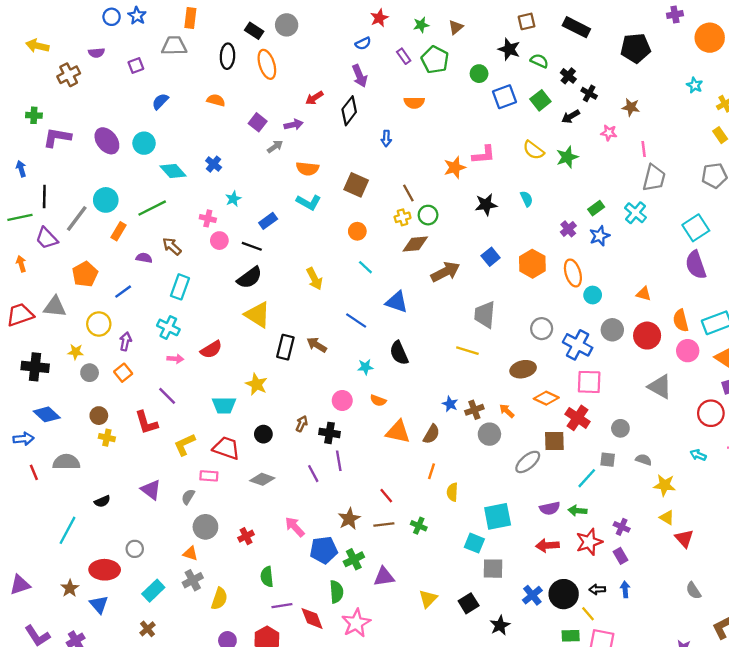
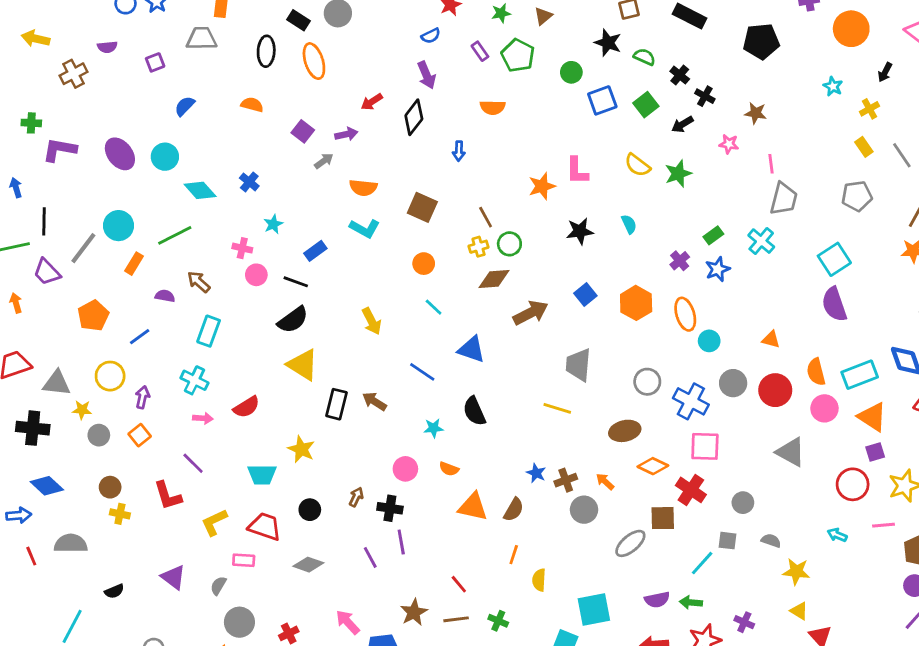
pink L-shape: (484, 155) -> (577, 171), turned 95
gray triangle: (55, 307) -> (57, 383), moved

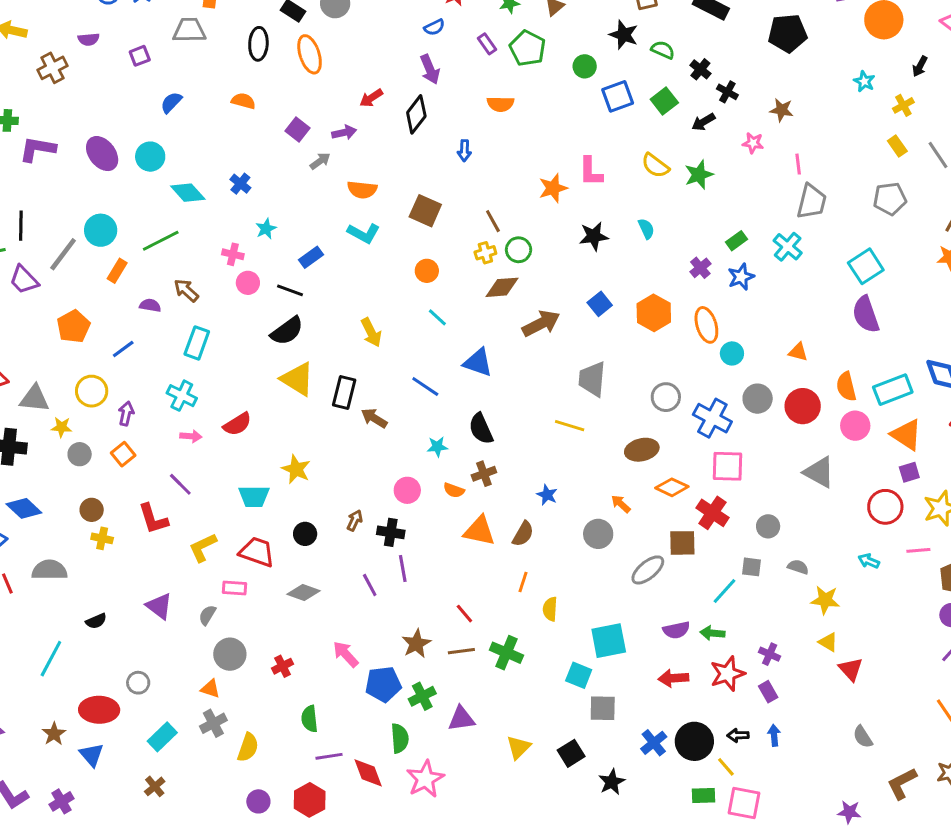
black rectangle: (336, 404) -> (344, 393), moved
brown cross: (566, 480) -> (484, 474), moved
green cross: (498, 621) -> (506, 653), size x1.5

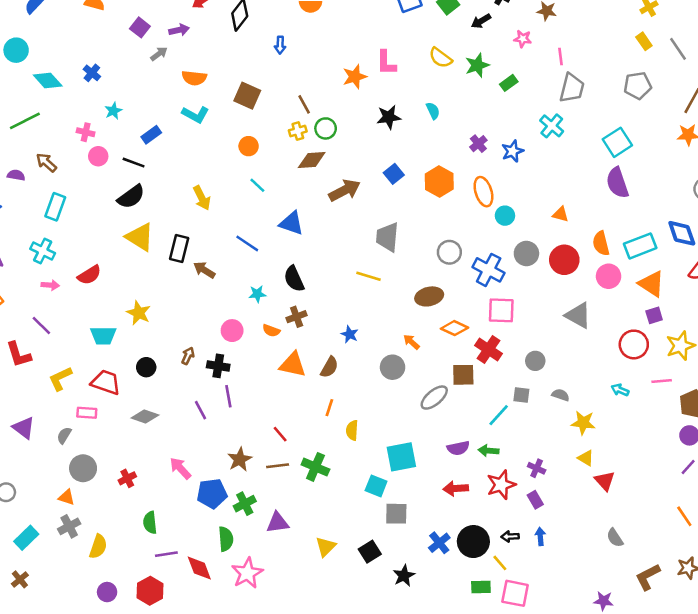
green rectangle: (736, 241) -> (509, 83), moved

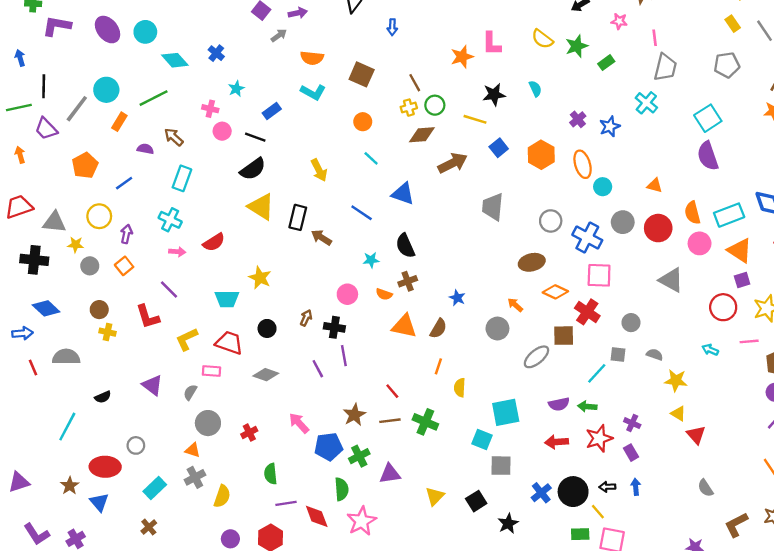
yellow line: (369, 276) -> (475, 119), moved

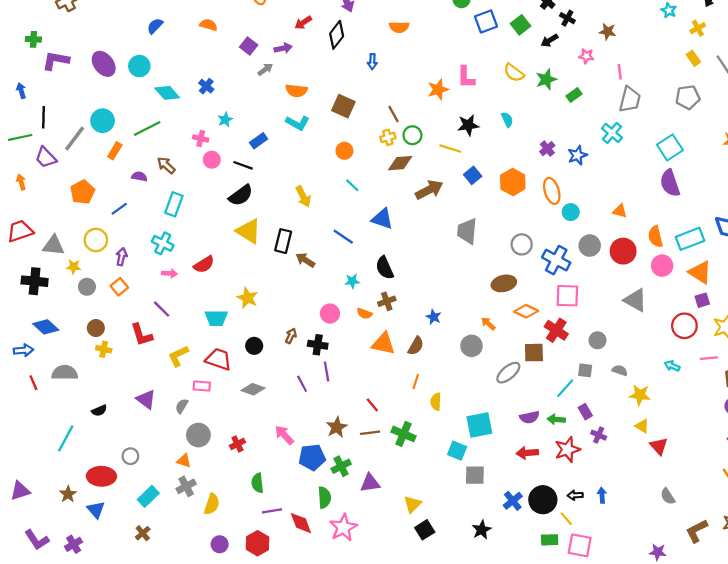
purple rectangle: (631, 453) -> (585, 412), moved
black square: (476, 501) -> (425, 530), moved

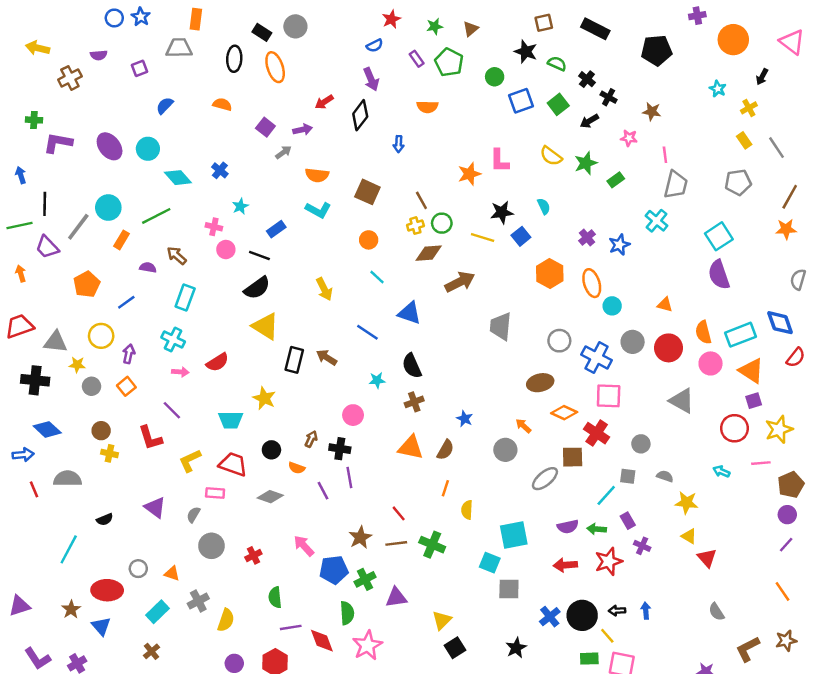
blue square: (473, 175) -> (521, 236), moved
black rectangle: (283, 241) -> (294, 360), moved
orange semicircle: (365, 314) -> (297, 468), moved
orange triangle: (184, 461) -> (172, 573), moved

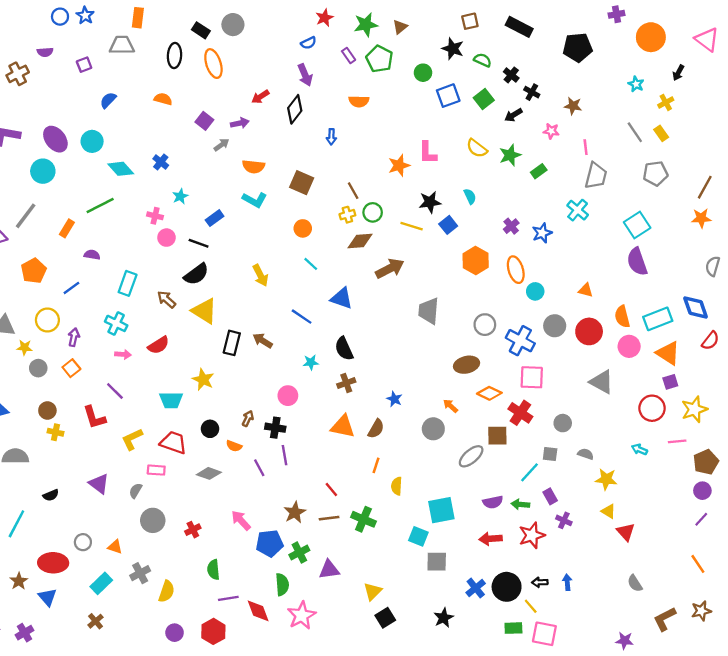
green star: (435, 26) -> (366, 25), size x1.5
gray line: (776, 148) -> (635, 132), moved
cyan circle: (108, 208) -> (43, 171), moved
brown arrow: (177, 256) -> (166, 299), moved

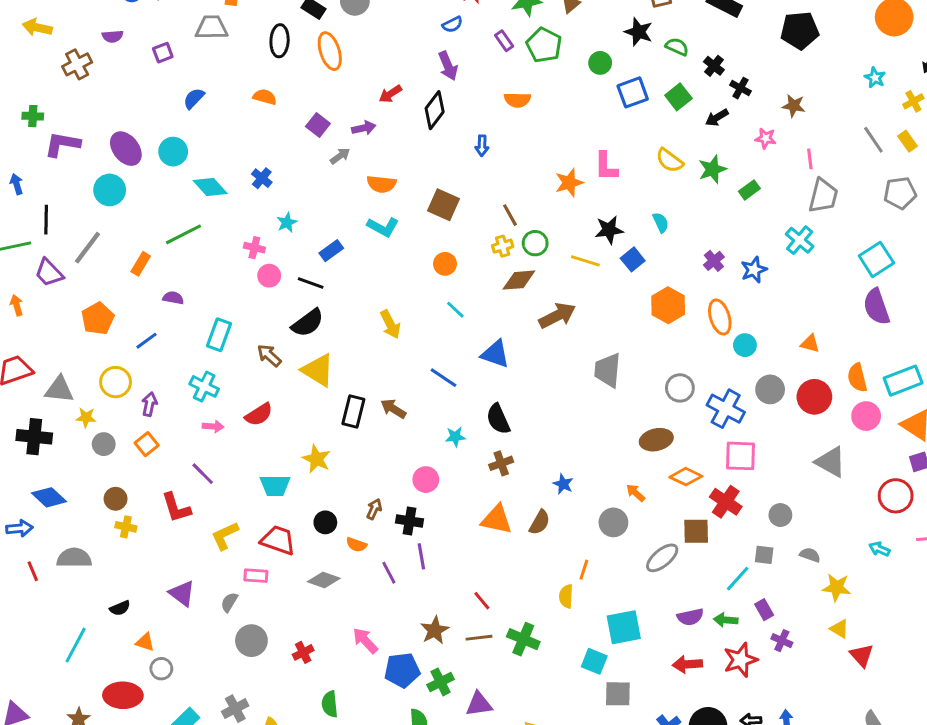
orange line: (376, 465) -> (584, 570), moved
orange triangle: (115, 547) -> (145, 642), moved

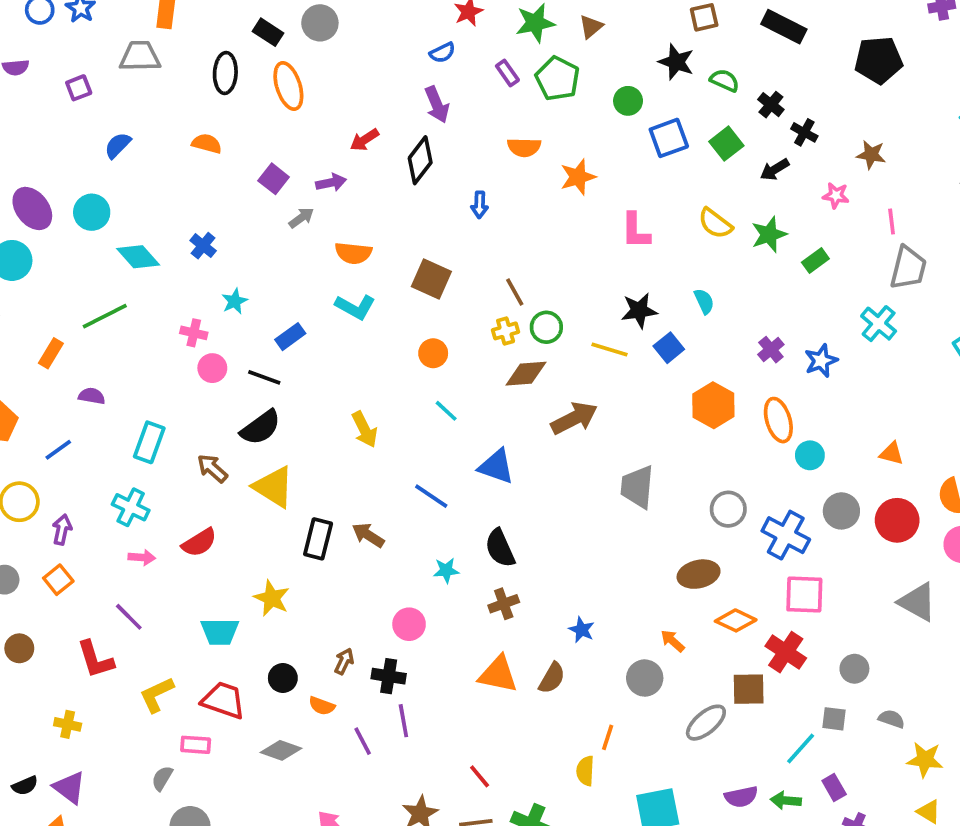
orange star: (569, 183) -> (578, 177), moved
yellow cross: (126, 527) -> (68, 724), moved
purple triangle: (182, 593) -> (69, 788), moved

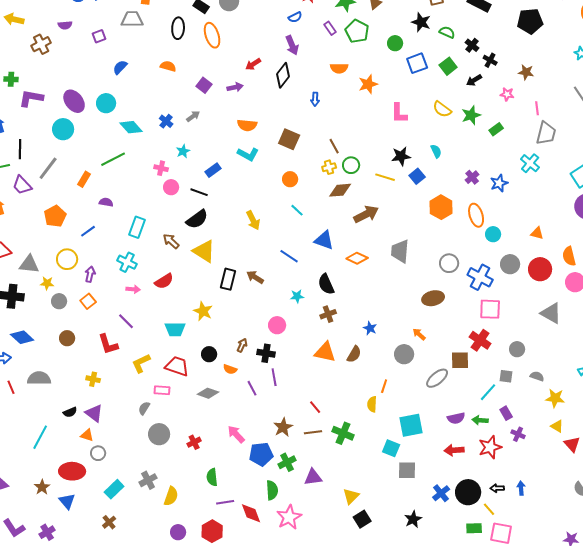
gray arrow: (301, 218) -> (193, 116), moved
orange diamond: (736, 620) -> (357, 258), moved

